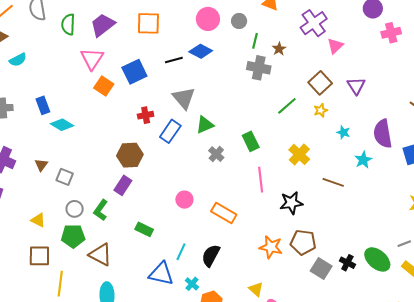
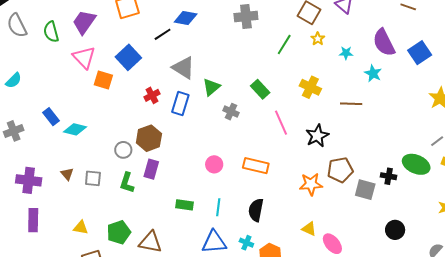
gray circle: (75, 209) -> (123, 150), moved
green L-shape: (101, 210) -> (127, 183), moved
cyan line: (181, 252) -> (218, 207), moved

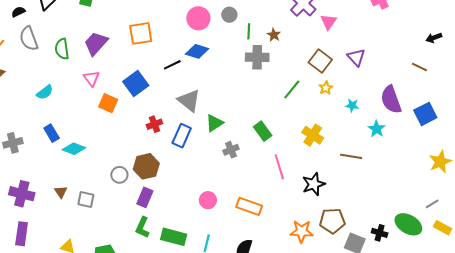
pink triangle: (84, 57) -> (92, 78), size x0.7
cyan semicircle: (14, 80) -> (45, 92), moved
gray cross: (231, 112) -> (231, 150), turned 35
green L-shape: (127, 183) -> (142, 227), moved
green rectangle: (185, 205) -> (174, 237), size x1.4

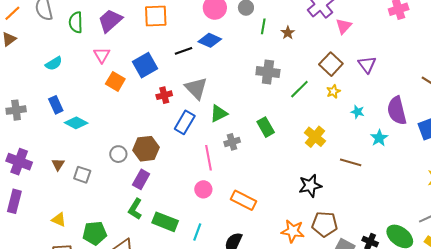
gray cross: (257, 57) -> (268, 72), moved
red cross: (154, 124) -> (164, 95), moved
pink line: (279, 167) -> (208, 158), moved

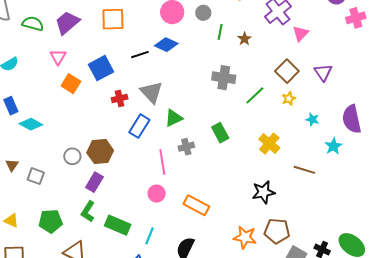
green semicircle: (76, 22) -> (33, 24), turned 105
green pentagon: (95, 233) -> (51, 221), moved

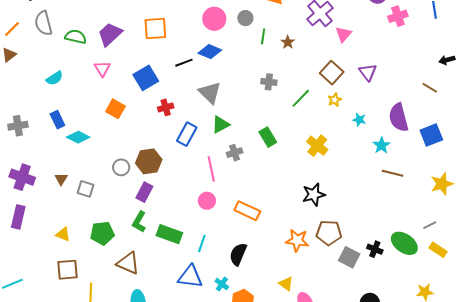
gray cross: (224, 78) -> (269, 82), size x0.7
orange square: (71, 84) -> (115, 109), moved
gray triangle: (152, 92) -> (210, 93), moved
brown line: (304, 170) -> (392, 173), moved

